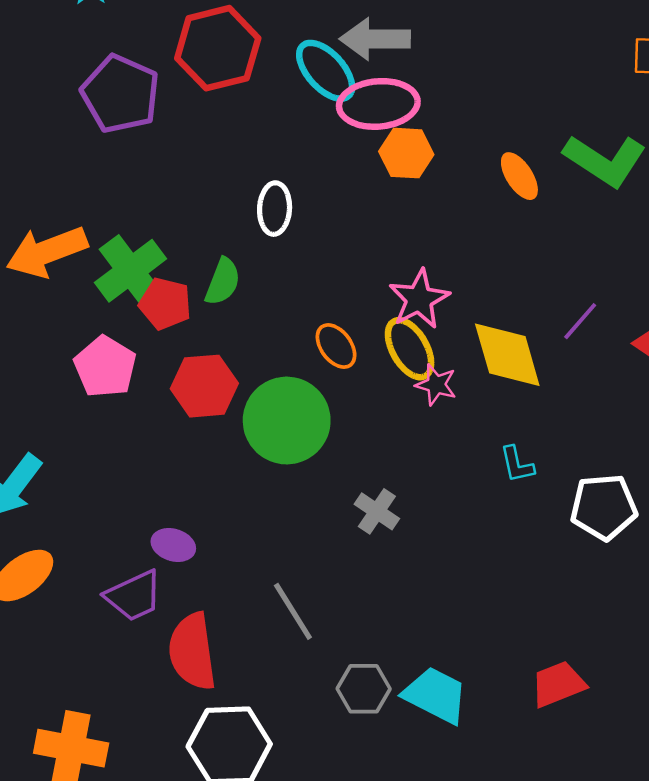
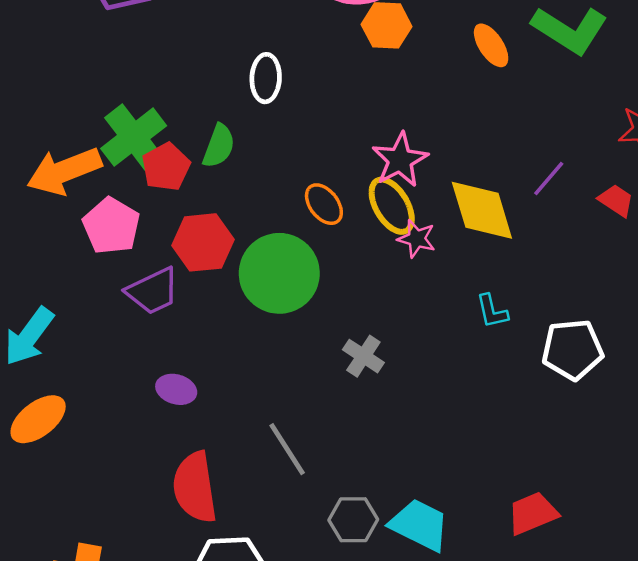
orange arrow: (47, 252) -> (64, 171), moved
red pentagon: (165, 304) -> (166, 167), turned 30
purple trapezoid: (134, 596) -> (153, 291), moved

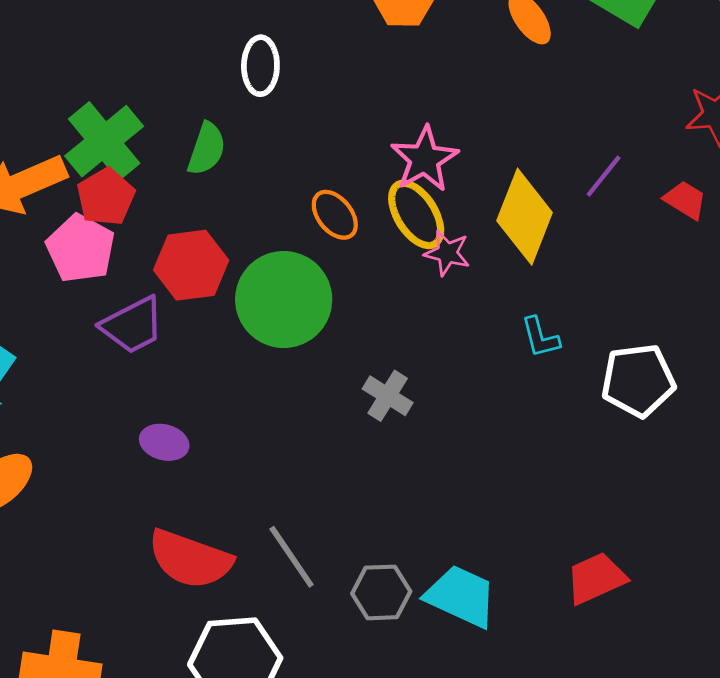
red pentagon: (166, 167) -> (106, 197), moved
yellow diamond: (482, 210) -> (525, 217), turned 40
gray line: (287, 449) -> (292, 557), moved
red semicircle: (195, 487) -> (190, 559), turned -60

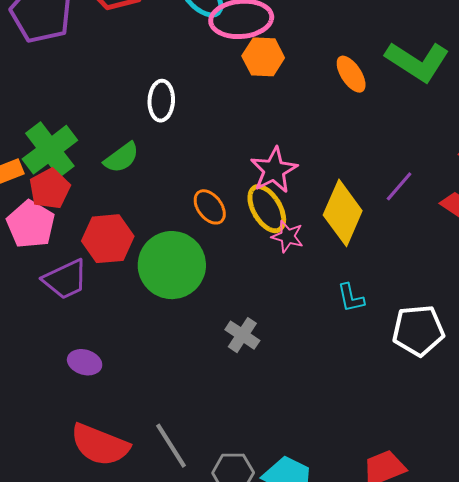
green semicircle: (207, 149) -> (121, 158), turned 33

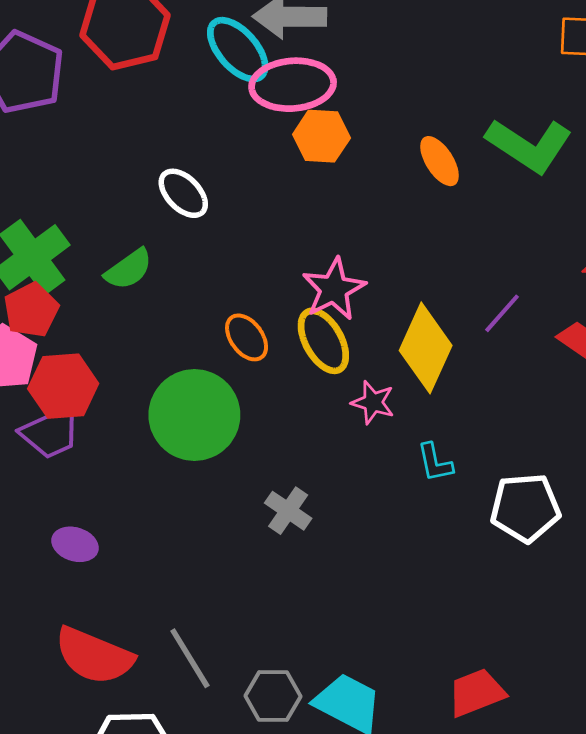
white ellipse: (161, 101) -> (183, 193), turned -48
pink star: (288, 236) -> (373, 402), moved
red hexagon: (108, 239) -> (63, 386), moved

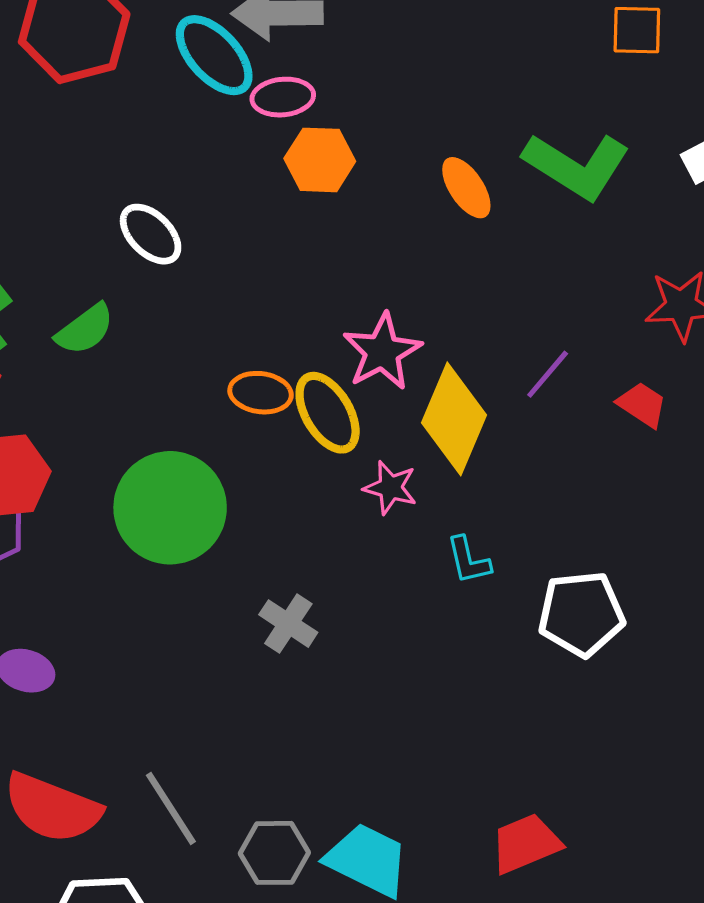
pink ellipse: (293, 85) -> (283, 97), size x0.6
pink star: (334, 289) -> (382, 352), moved
orange ellipse: (247, 337) -> (261, 393), moved, turned -45

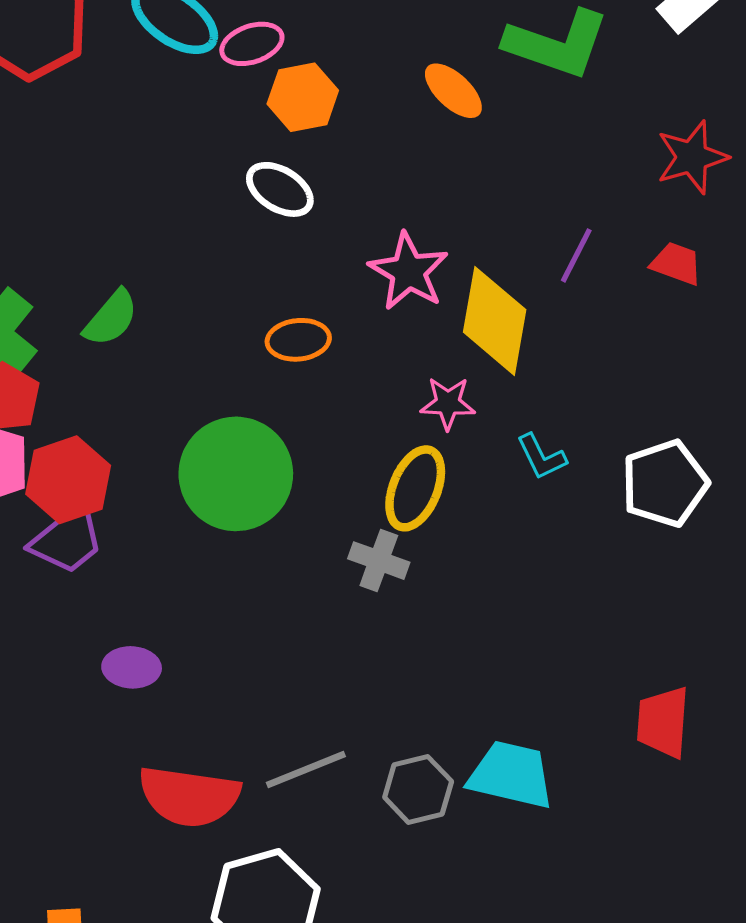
white ellipse: (151, 234) -> (280, 189), moved
yellow ellipse: (328, 413) -> (415, 488), moved, turned 66
gray line: (171, 808) -> (306, 769), turned -66
red trapezoid: (526, 843) -> (663, 722), turned -50

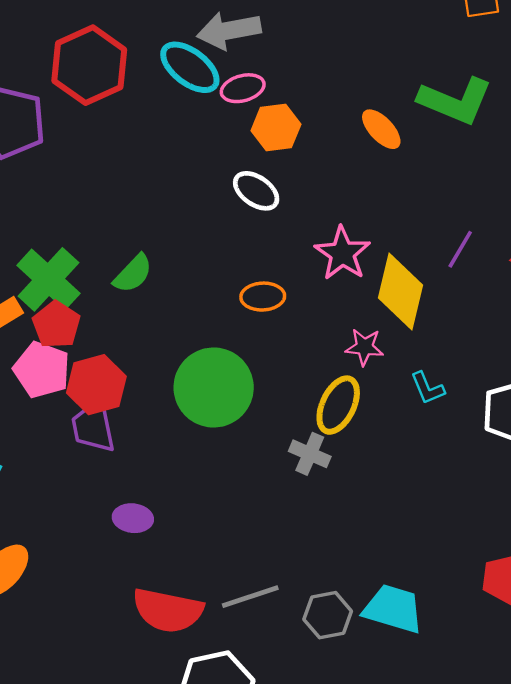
purple trapezoid: (67, 539) -> (93, 426), turned 114

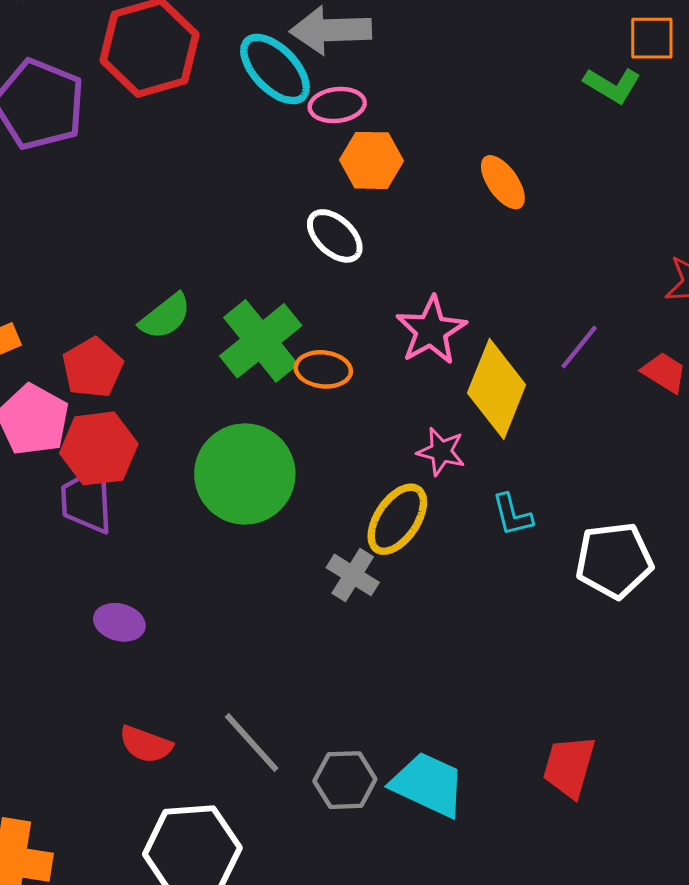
green L-shape: (455, 101) -> (612, 85), moved, size x0.6
green cross: (48, 279) -> (261, 341), moved
red pentagon: (56, 325) -> (93, 368), moved
gray line: (250, 597) -> (252, 742), turned 58
red semicircle: (168, 610) -> (146, 744), size x0.6

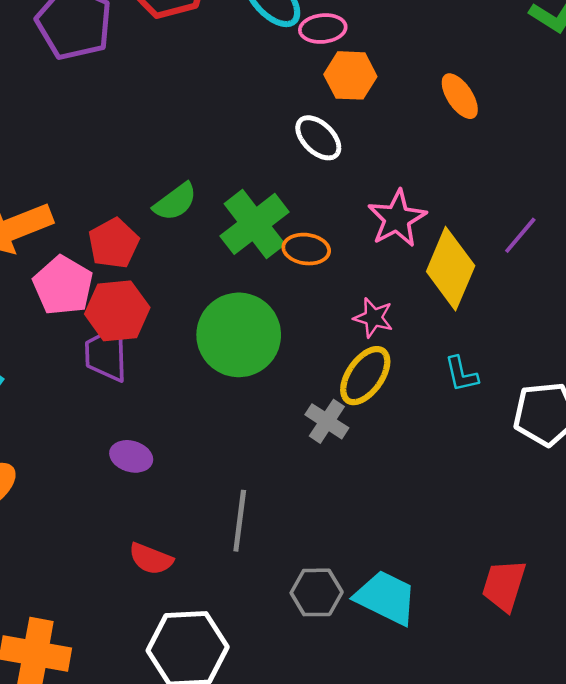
pink star: (441, 452) -> (373, 318), moved
gray line: (252, 742) -> (240, 521), moved, turned 48

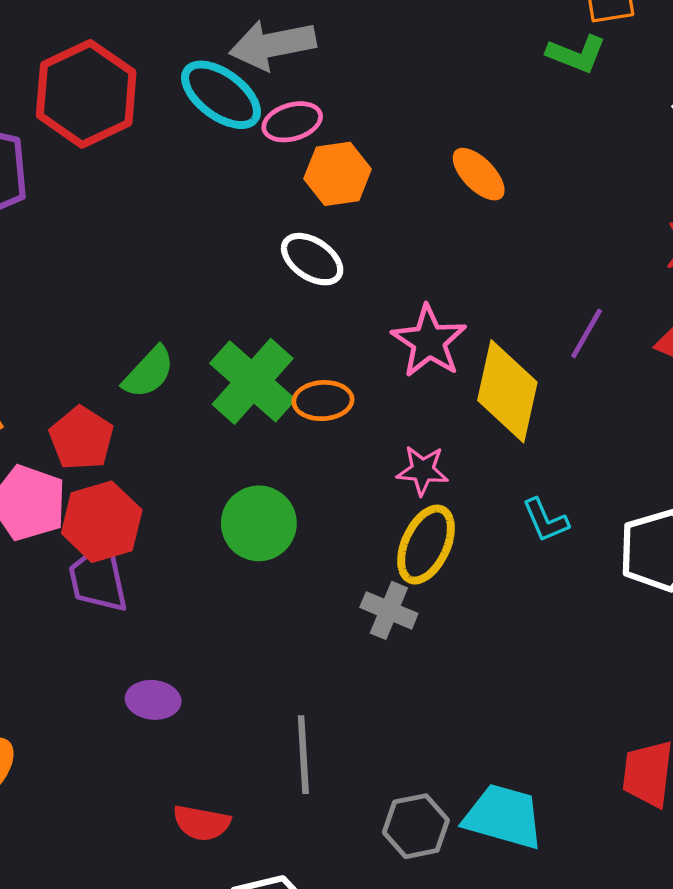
green circle: (239, 335) -> (259, 523), size x0.7

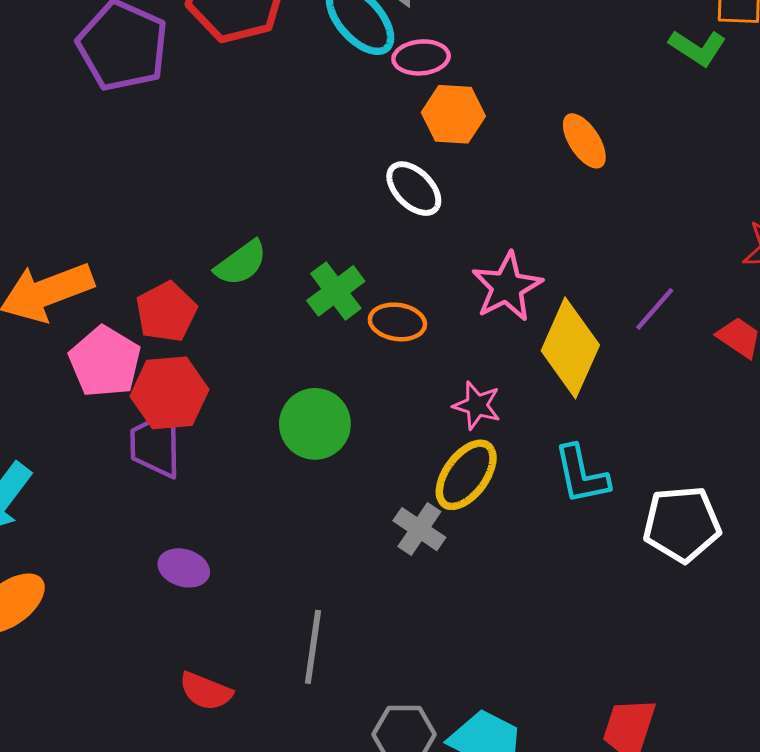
green cross: (253, 381) -> (336, 291), size x0.7
cyan L-shape: (545, 520) -> (581, 475), size x1.4

